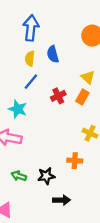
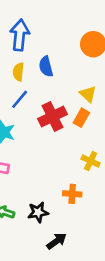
red cross: (58, 96) -> (53, 116), size x1.5
black arrow: (62, 200) -> (56, 241), turned -35

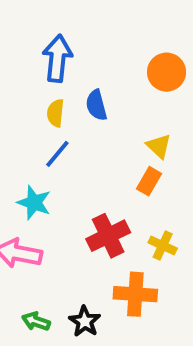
red cross: (53, 116) -> (108, 236), moved
orange cross: (72, 194) -> (135, 294), size x1.5
black star: (38, 212) -> (85, 321), turned -30

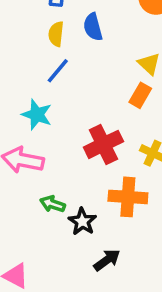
green arrow: (36, 321) -> (53, 204), moved

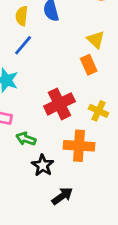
orange rectangle: (140, 95) -> (89, 65), turned -54
green arrow: (53, 204) -> (26, 139), moved

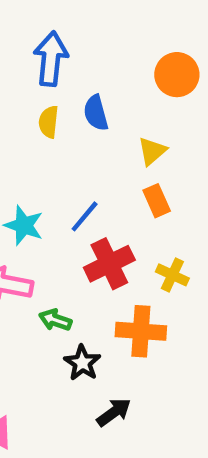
yellow triangle: (96, 40) -> (152, 151), moved, turned 36
blue line: (23, 45) -> (85, 216), moved

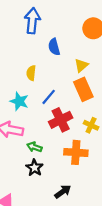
yellow semicircle: (49, 122) -> (31, 73), moved
orange rectangle: (157, 201) -> (83, 89), size x1.5
black star: (82, 363) -> (34, 168), moved

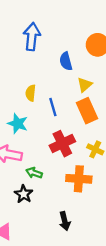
blue semicircle: (54, 47) -> (66, 61), moved
blue line: (49, 97) -> (53, 107), moved, turned -56
black star: (34, 168) -> (24, 194), moved
black arrow: (63, 192) -> (65, 221), turned 112

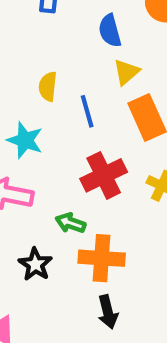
yellow triangle: (85, 85) -> (126, 72), moved
green arrow: (34, 173) -> (71, 223), moved
orange cross: (79, 179) -> (102, 258), moved

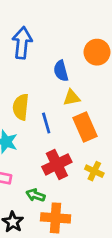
yellow triangle: (126, 72) -> (72, 98), turned 30
yellow semicircle: (48, 86) -> (21, 107), size x1.4

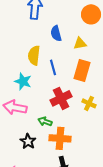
blue semicircle: (61, 71) -> (56, 33), moved
yellow triangle: (72, 98) -> (80, 43), moved
orange rectangle: (85, 127) -> (82, 70), turned 40

